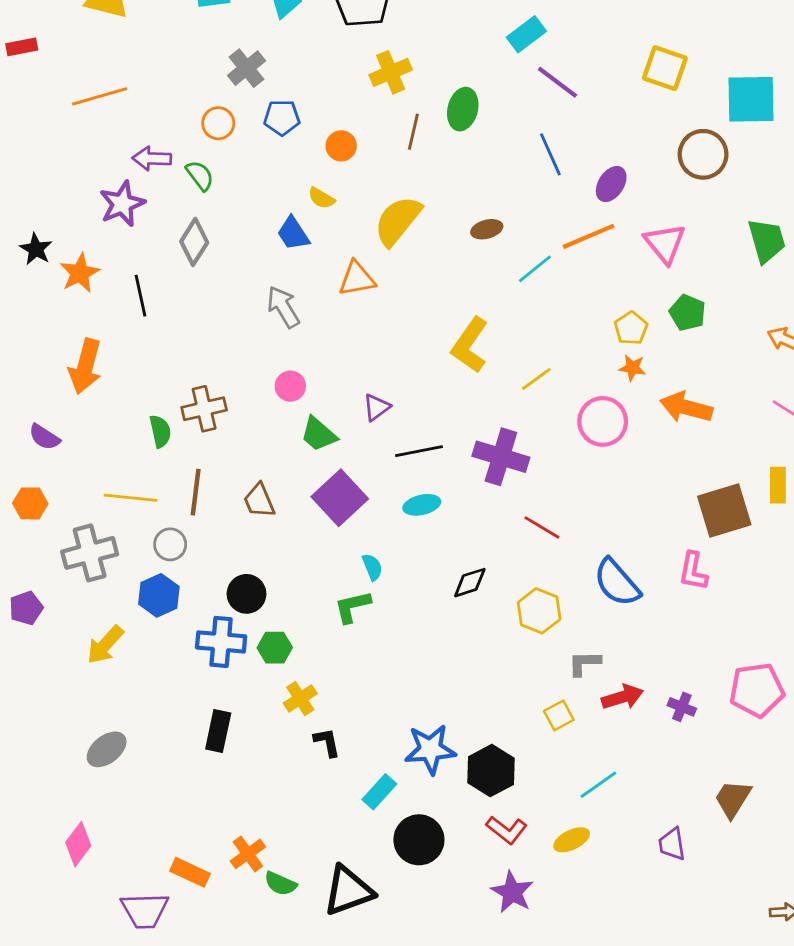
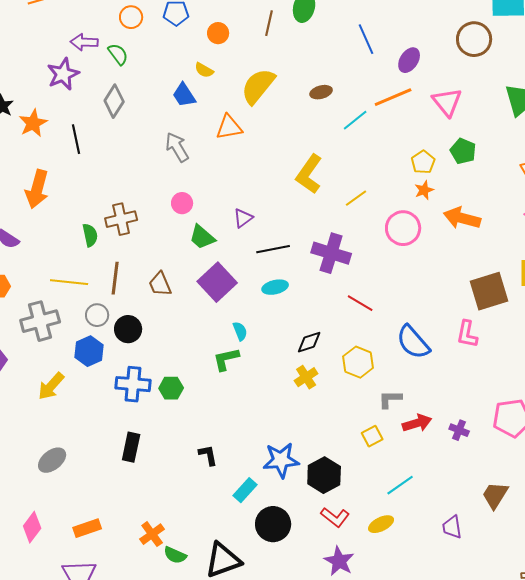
orange star: (632, 368) -> (424, 190), turned -30
black circle: (247, 594) -> (128, 329), moved
yellow cross: (300, 698) -> (306, 377), moved
orange rectangle: (190, 872) -> (87, 528), moved, turned -44

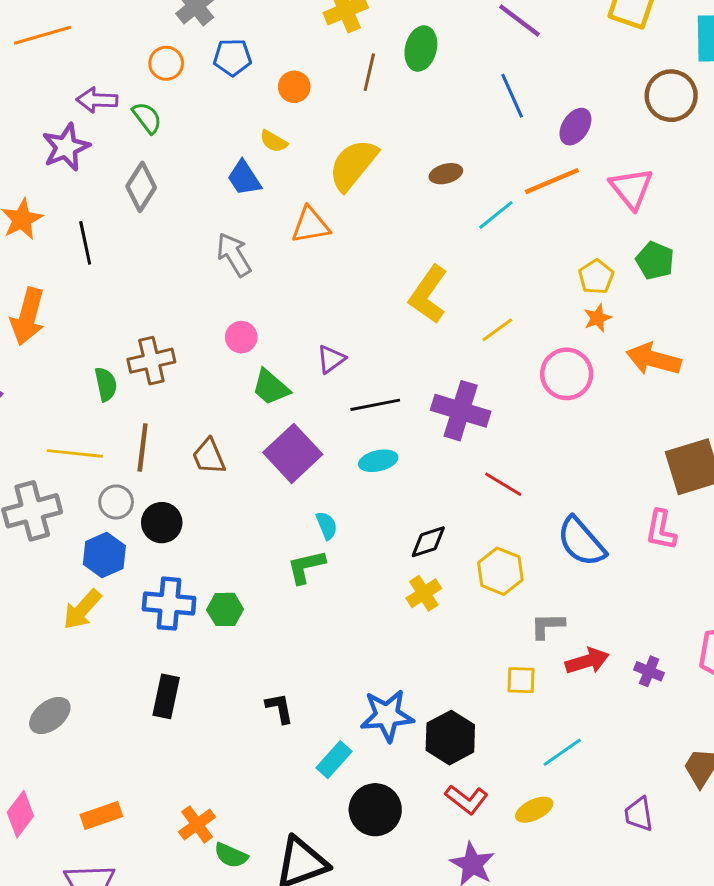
yellow arrow: (51, 386) -> (82, 609), moved
yellow square: (372, 436) -> (521, 680), turned 30

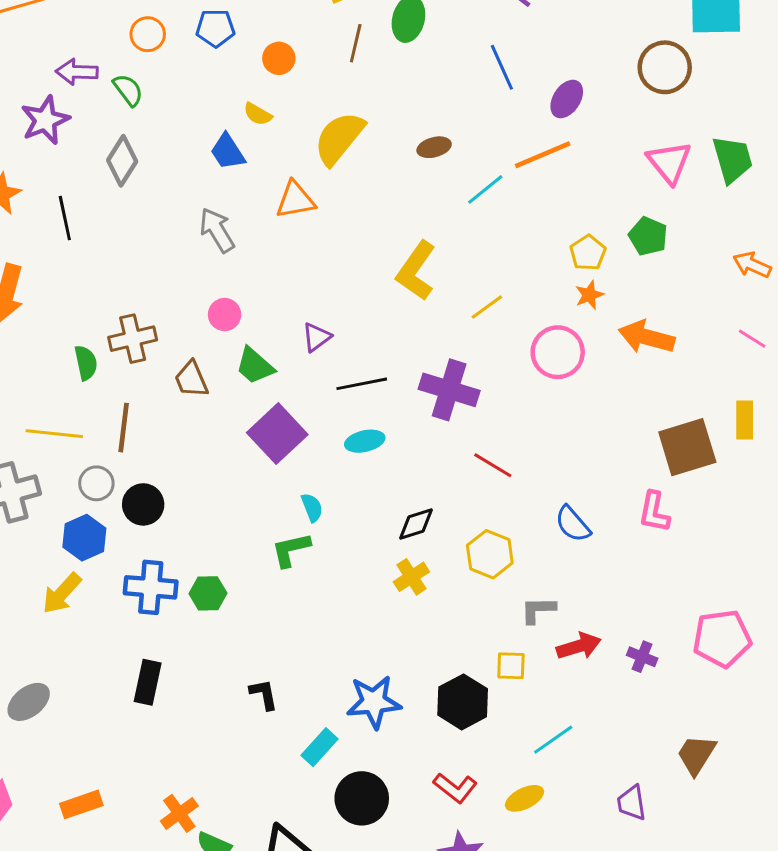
pink triangle: (631, 188) -> (669, 162), moved
brown trapezoid: (209, 456) -> (191, 379), moved
blue semicircle: (581, 542) -> (573, 524), size x0.7
black hexagon: (450, 738) -> (463, 702), moved

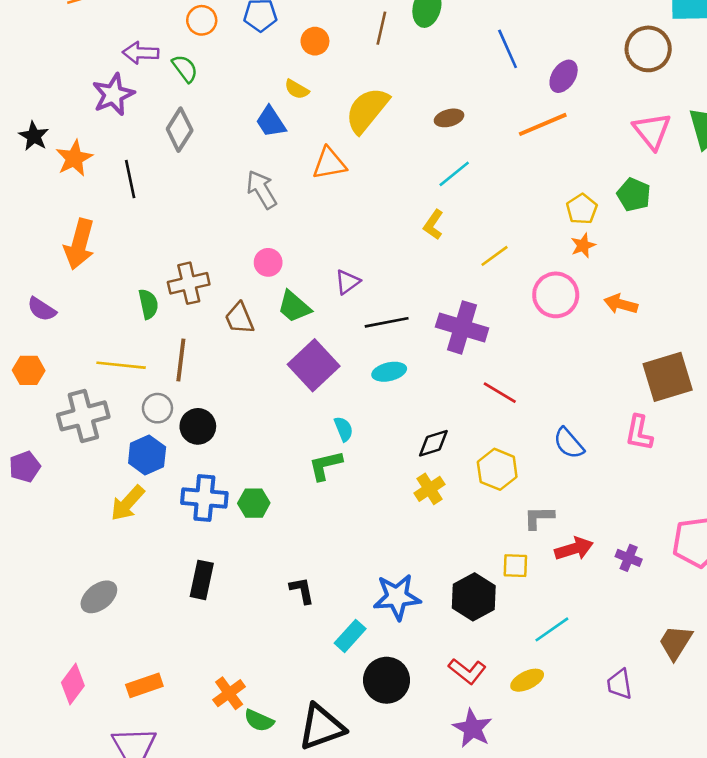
cyan line: (485, 189) -> (454, 174), moved
yellow L-shape: (416, 271) -> (433, 225), size x0.6
orange arrow: (647, 337) -> (621, 304), moved, size x0.7

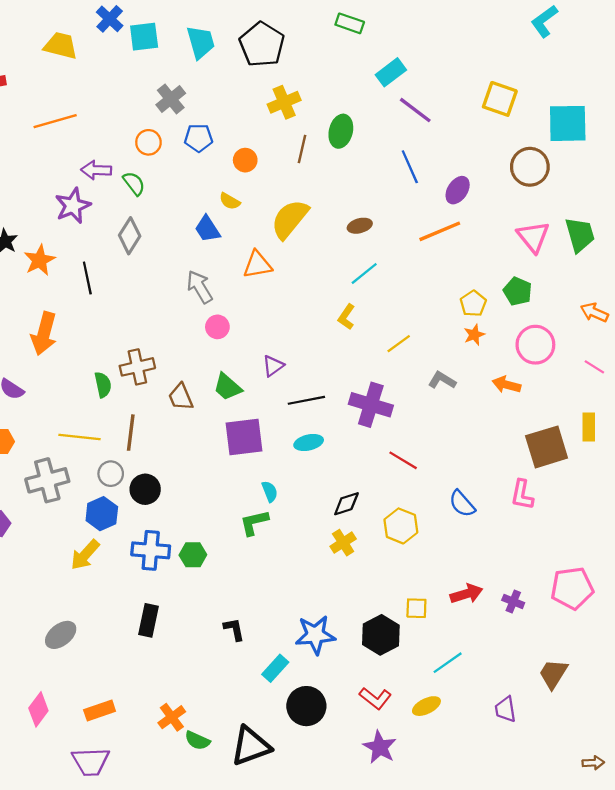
pink circle: (268, 262) -> (217, 327), moved
pink circle: (556, 295) -> (535, 345), moved
purple square: (314, 365) -> (244, 437), turned 36
gray L-shape: (539, 517) -> (442, 380), moved, turned 32

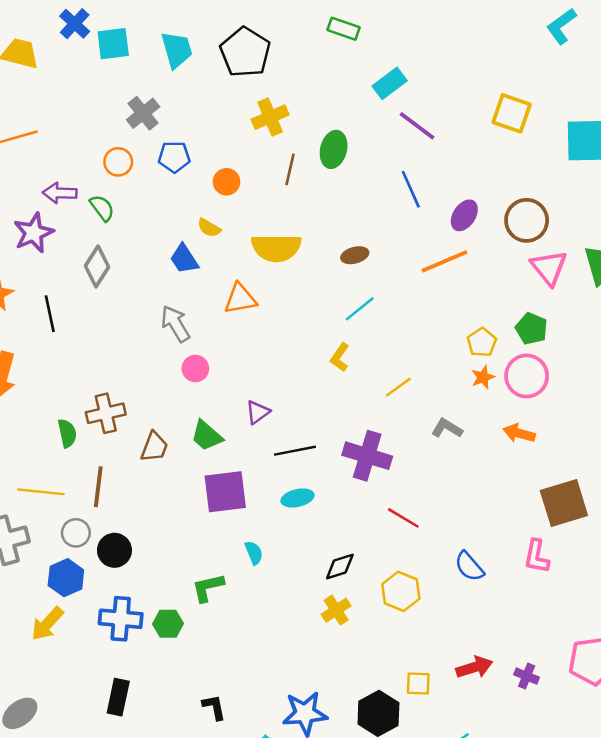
brown circle: (530, 167) -> (527, 220), moved
yellow semicircle: (290, 219) -> (276, 248), turned -129
pink circle: (535, 345) -> (527, 376), moved
brown trapezoid: (181, 397) -> (154, 447), turned -136
green L-shape: (254, 523) -> (208, 588), moved

